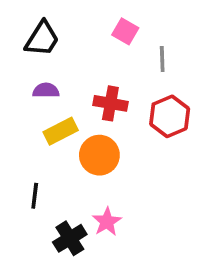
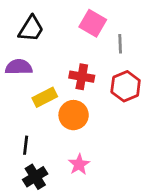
pink square: (125, 31) -> (93, 23), size x1.4
purple semicircle: (46, 90) -> (19, 67), moved, size x1.4
black cross: (70, 238) -> (35, 177), moved

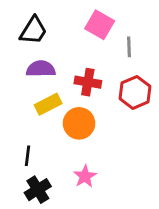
purple semicircle: (19, 67) -> (41, 69), moved

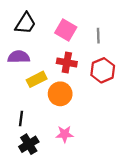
pink square: (100, 25) -> (66, 30), moved
purple semicircle: (41, 69) -> (19, 57), moved
pink star: (85, 176) -> (65, 134), turned 30

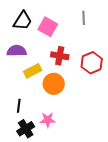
pink square: (66, 30) -> (48, 27), moved
gray line: (98, 36) -> (84, 18), moved
pink star: (65, 134) -> (48, 120), moved

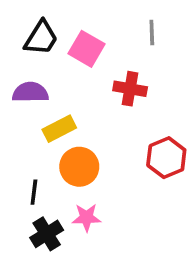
red cross: (60, 56) -> (130, 89), moved
red hexagon: (92, 63) -> (166, 158), moved
orange circle: (54, 84) -> (79, 167), moved

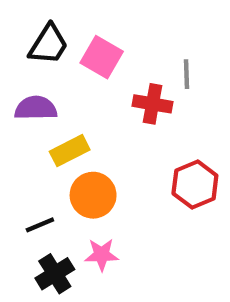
gray line: (152, 33) -> (186, 74), moved
black line: (34, 192) -> (40, 225), turned 60

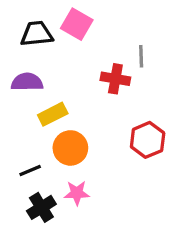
black trapezoid: (48, 44) -> (37, 34), turned -128
pink square: (102, 57) -> (77, 24), moved

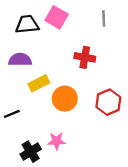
gray line: (141, 56) -> (104, 18), moved
orange circle: (70, 148) -> (65, 99), moved
black line: (30, 170) -> (12, 114), moved

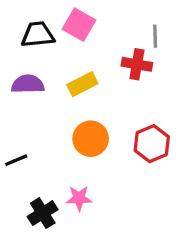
gray line: (104, 18) -> (155, 36), moved
red cross: (85, 57) -> (137, 64), moved
yellow rectangle: (39, 83) -> (82, 84), moved

